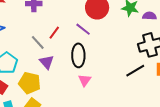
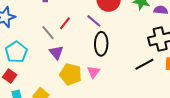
black ellipse: (78, 55) -> (101, 44), moved
yellow pentagon: (30, 83) -> (71, 74), moved

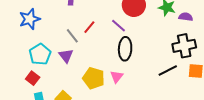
purple triangle: (56, 52) -> (66, 56), moved

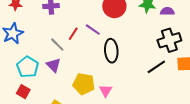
purple line: (119, 26) -> (93, 30), moved
pink triangle: (117, 77) -> (106, 91), moved

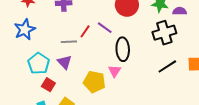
black cross: (169, 40) -> (164, 33), moved
gray line: (57, 45) -> (69, 42), turned -49
pink triangle: (106, 91) -> (115, 71), moved
red square: (23, 92) -> (48, 85), moved

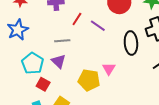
red line: (85, 31) -> (77, 19), moved
black ellipse: (123, 49) -> (131, 43), moved

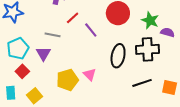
pink triangle: (109, 69) -> (90, 74), turned -32
yellow pentagon: (89, 80) -> (67, 80), turned 30

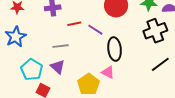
red line: (73, 18) -> (74, 24), turned 48
black ellipse: (118, 56) -> (115, 49), moved

